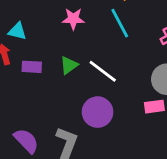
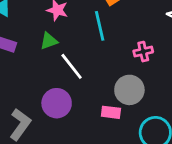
green triangle: (69, 65) -> (49, 41), moved

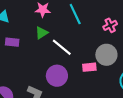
pink rectangle: (111, 112) -> (89, 67), moved

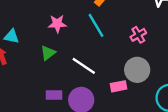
green triangle: (42, 33) -> (48, 53), moved
purple rectangle: (12, 42) -> (54, 95), moved

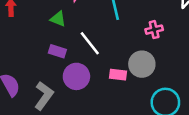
green triangle: (48, 53) -> (58, 19), turned 42
purple rectangle: (54, 95) -> (57, 51), moved

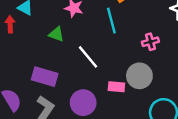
purple rectangle: (57, 51) -> (45, 77), moved, size x1.5
purple circle: (76, 76) -> (83, 103), moved

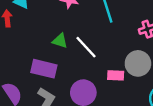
green triangle: (56, 34) -> (60, 41), moved

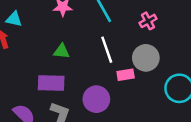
white line: (86, 47) -> (107, 50), moved, turned 35

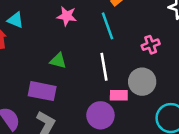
purple circle: (96, 99) -> (100, 115), moved

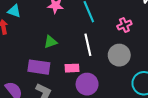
green triangle: (58, 61) -> (50, 42), turned -32
pink rectangle: (119, 95) -> (72, 68), moved

